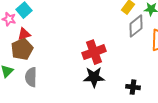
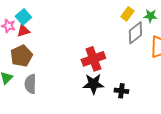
red triangle: (24, 34) -> (23, 31), moved
black cross: (133, 87) -> (121, 91), moved

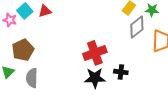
red triangle: (23, 31) -> (45, 11), moved
black cross: (121, 91) -> (121, 72), moved

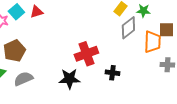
gray semicircle: (32, 78) -> (23, 79), turned 66
black star: (95, 78) -> (69, 79), moved

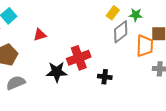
red triangle: (36, 12) -> (40, 35), moved
black star: (69, 79) -> (57, 72), moved

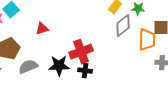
black cross: (105, 77) -> (85, 71), moved
gray semicircle: (16, 83) -> (28, 67), moved

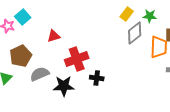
red cross: (81, 52) -> (77, 59), moved
black star: (59, 66) -> (64, 86), moved

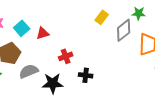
yellow rectangle: (127, 14) -> (102, 17), moved
cyan square: (23, 17) -> (22, 28), moved
red cross: (77, 59) -> (66, 56), size x0.6

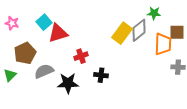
yellow rectangle: (102, 17) -> (122, 33), moved, size x1.5
cyan square: (22, 28) -> (44, 22), moved
red triangle: (43, 33) -> (58, 33), size x1.5

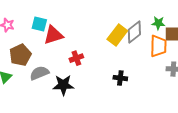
green star: (154, 13) -> (158, 23), moved
cyan square: (44, 22) -> (39, 24), turned -35
black cross: (101, 75) -> (120, 78), moved

